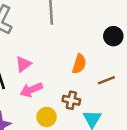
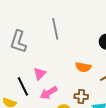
orange semicircle: (79, 64) -> (83, 67), turned 91

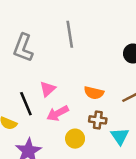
orange semicircle: (83, 67) -> (94, 93), moved

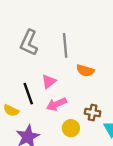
gray line: (70, 34) -> (65, 45), moved
orange semicircle: (94, 93) -> (85, 71), moved

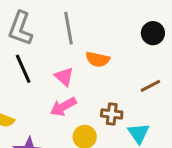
pink triangle: (49, 81) -> (64, 77), moved, turned -35
black line: (28, 94) -> (23, 69), moved

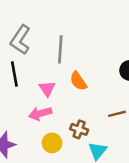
orange semicircle: (98, 59) -> (78, 81), turned 30

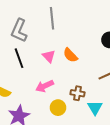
gray line: (60, 49) -> (52, 18), moved
pink triangle: (47, 89) -> (49, 56), moved

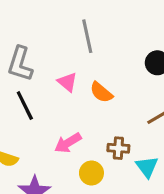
gray line: (52, 18) -> (87, 36), moved
pink triangle: (49, 56) -> (67, 82), moved

